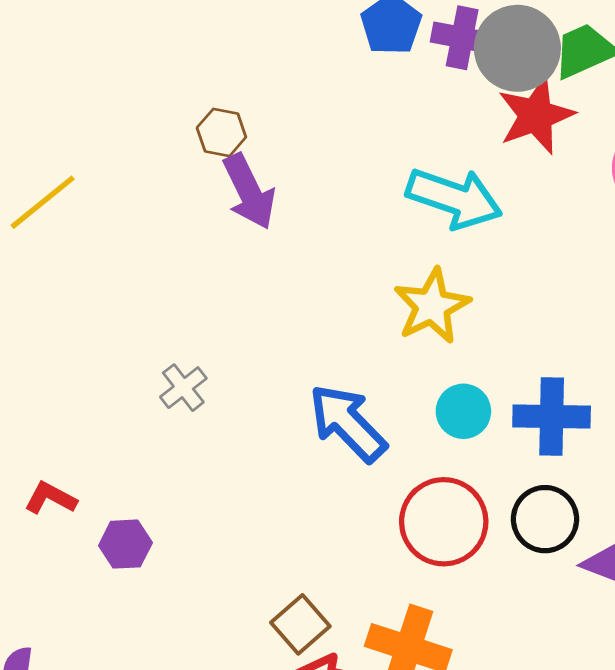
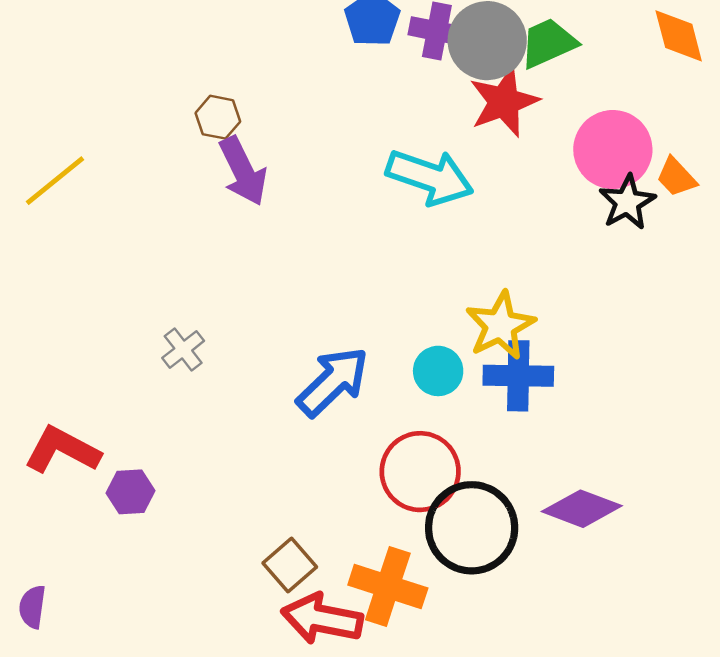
yellow star: (432, 306) -> (500, 326), moved
blue arrow: (348, 423) -> (333, 382), turned 90
red L-shape: (50, 498) -> (62, 450), size x1.6
black circle: (545, 519) -> (472, 528), moved, size x1.5

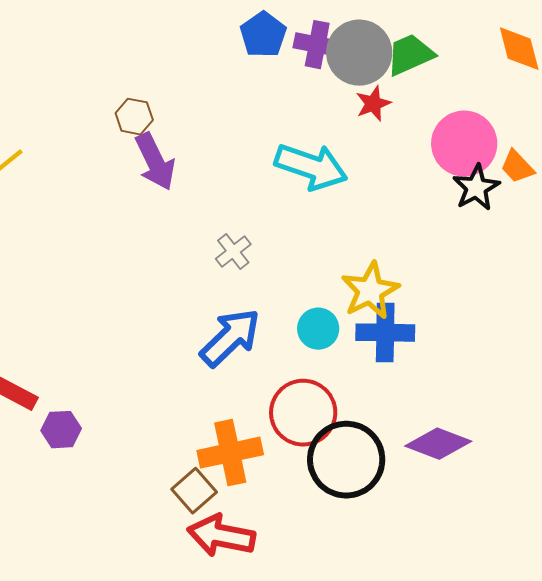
red star: (504, 102) -> (373, 104), size x0.6
gray cross: (183, 349) -> (233, 252), moved
orange cross: (388, 586) -> (230, 453), moved, turned -30

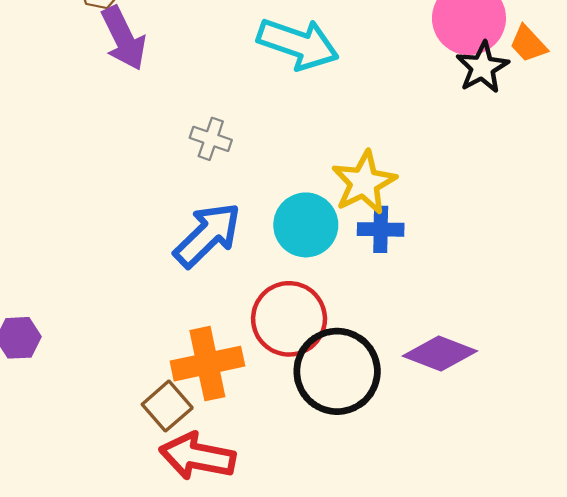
gray cross: (233, 252) -> (211, 139), turned -33
cyan circle: (318, 329) -> (306, 225), size x1.4
blue cross: (385, 333) -> (381, 229), size x0.7

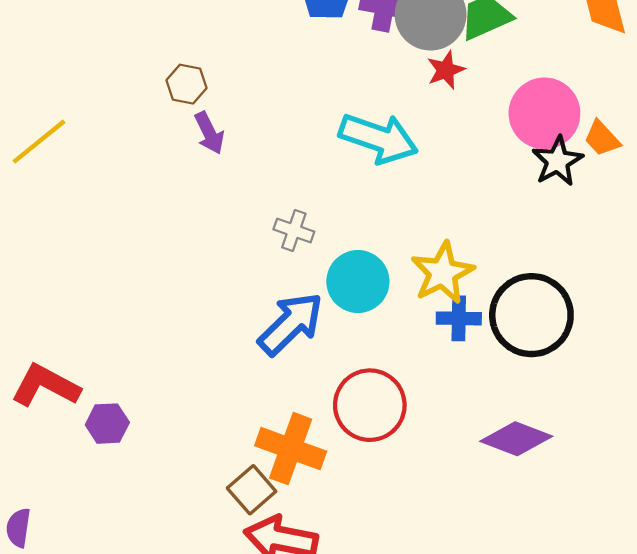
purple arrow: (124, 38) -> (209, 133), size x0.7
cyan circle: (306, 225) -> (358, 282), moved
orange cross: (207, 364) -> (291, 449), turned 32
black circle: (337, 371) -> (531, 315), moved

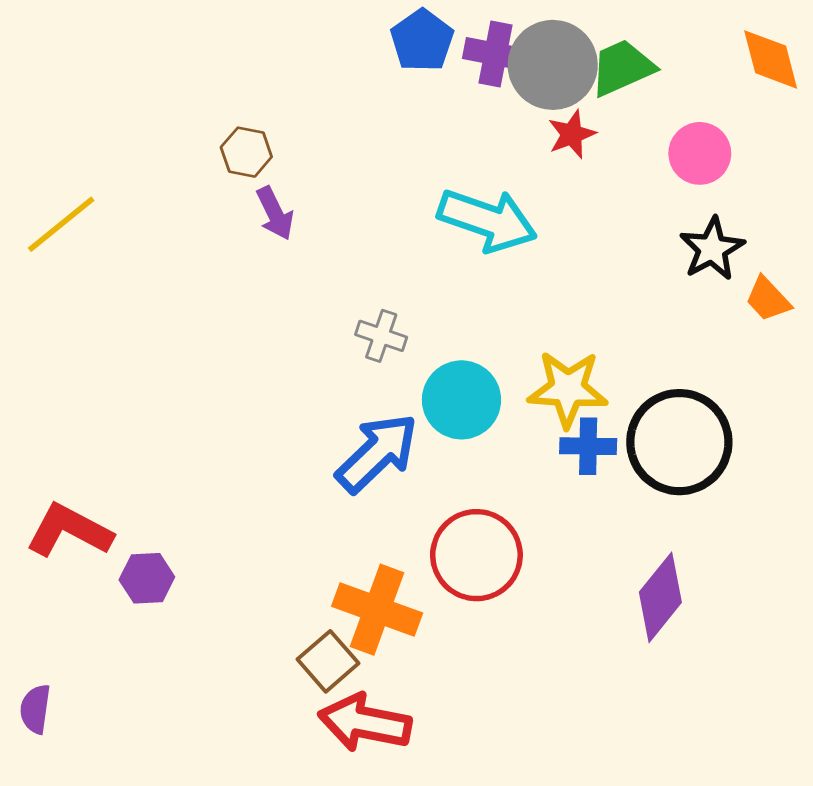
pink circle: (544, 113) -> (700, 153), moved, size x0.7
orange trapezoid: (602, 138) -> (768, 299), moved
yellow star: (442, 273) -> (568, 389), turned 30
purple diamond: (516, 439) -> (660, 597), turned -72

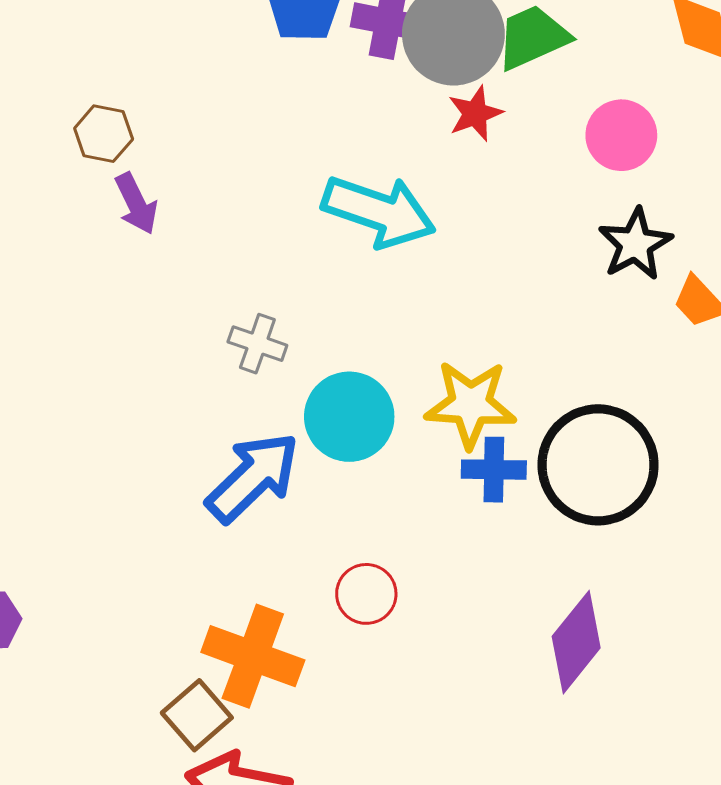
red circle: (476, 555) -> (366, 594), size x0.6

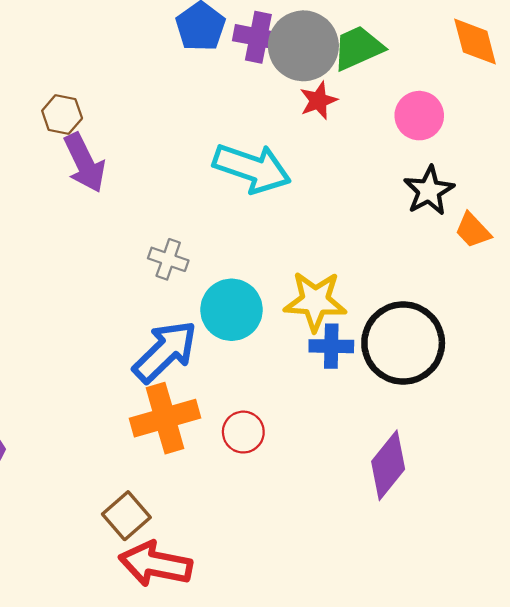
purple arrow: (136, 204) -> (85, 163), size x1.4
orange cross: (253, 656) -> (165, 418), moved, turned -36

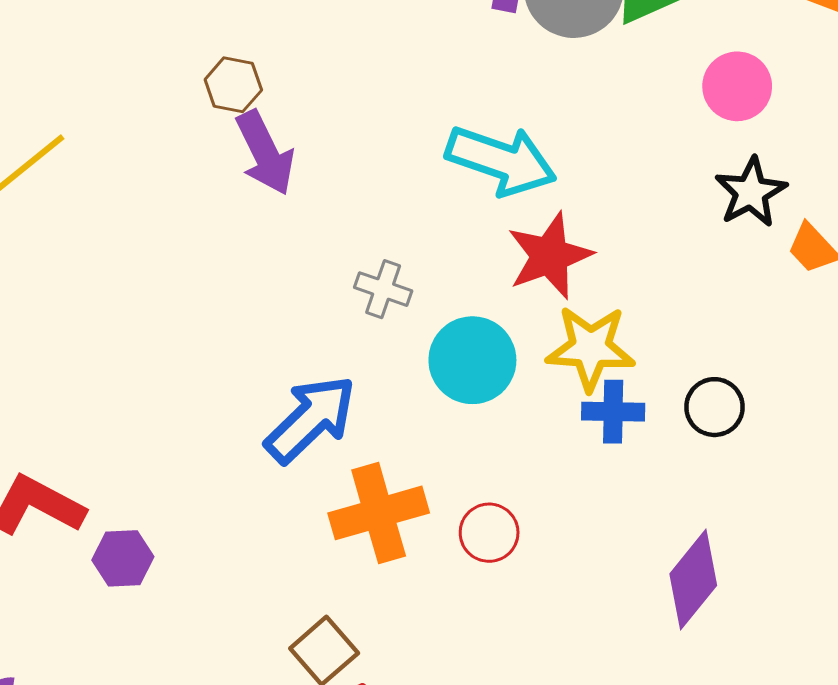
red star: (318, 101) -> (550, 256), moved, size x1.6
black circle: (403, 343) -> (714, 407), size x0.5
blue arrow: (165, 352) -> (310, 419), moved

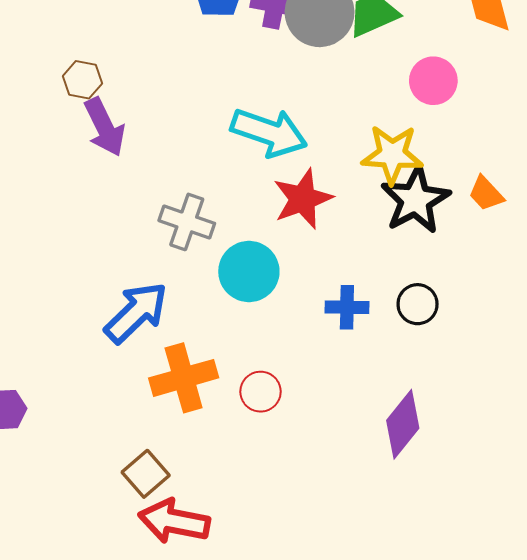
black star: (751, 192) -> (415, 200), moved, size x1.4
gray cross: (383, 289) -> (187, 222), size x1.4
yellow star: (590, 348) -> (392, 155), moved

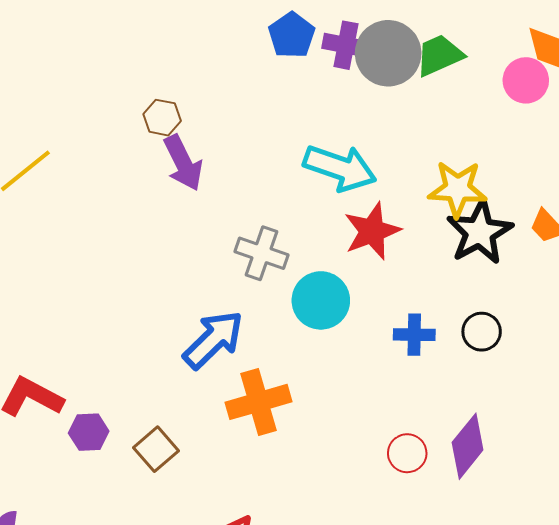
pink circle: (433, 81) -> (526, 80), moved
red circle: (261, 392) -> (407, 453), moved
brown square: (146, 474) -> (156, 449), moved

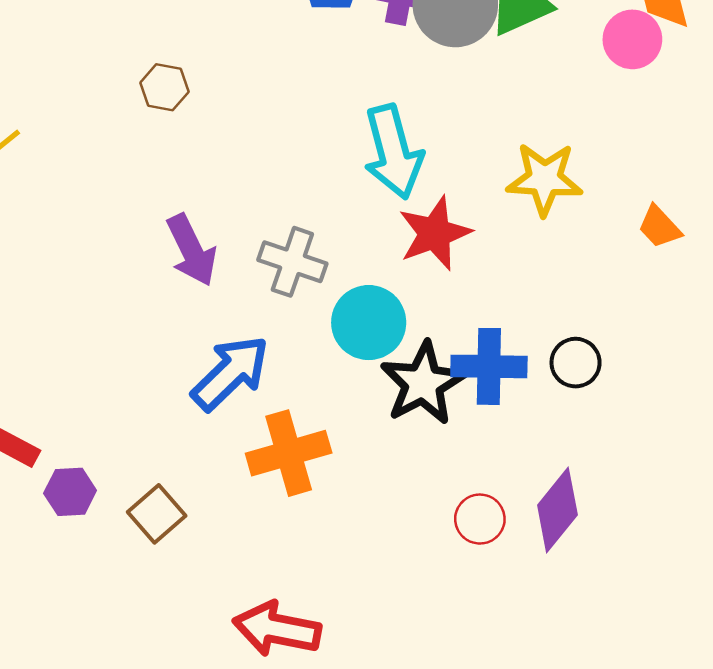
purple arrow: (183, 163) -> (192, 250), moved
cyan arrow: (340, 168) -> (393, 152), turned 56
black star: (480, 232) -> (423, 383), moved
blue cross: (414, 335) -> (489, 366), size x1.4

